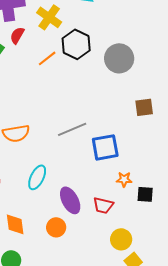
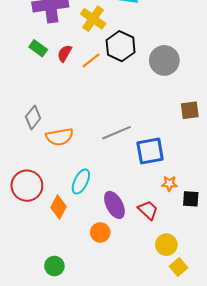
red semicircle: (17, 35) -> (65, 53), moved
red trapezoid: (103, 205) -> (148, 210), turned -150
orange diamond: (15, 224) -> (58, 207), moved, turned 35

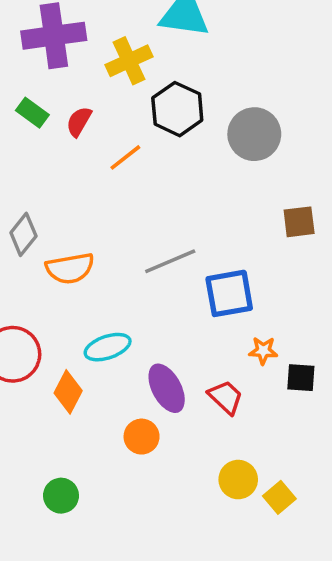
yellow cross: (93, 19) -> (129, 61), turned 30
orange line: (91, 60) -> (125, 157), moved
cyan ellipse: (81, 182) -> (108, 347), turned 45
yellow circle: (166, 245) -> (238, 480), moved

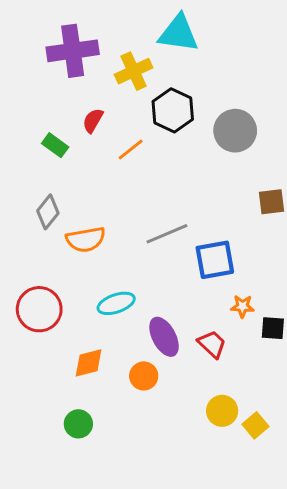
green rectangle: (32, 113) -> (55, 145), moved
orange diamond: (68, 392) -> (89, 363), moved, turned 48

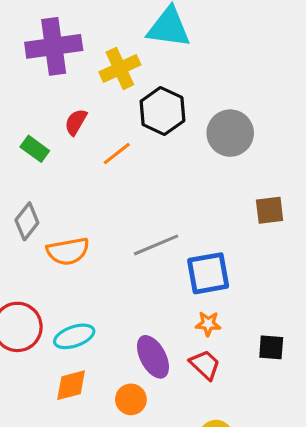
cyan ellipse: (116, 303) -> (74, 336), moved
orange star: (242, 306) -> (208, 324), moved

